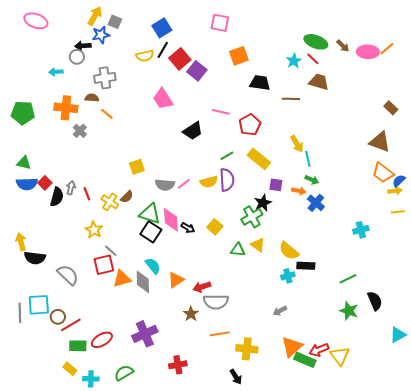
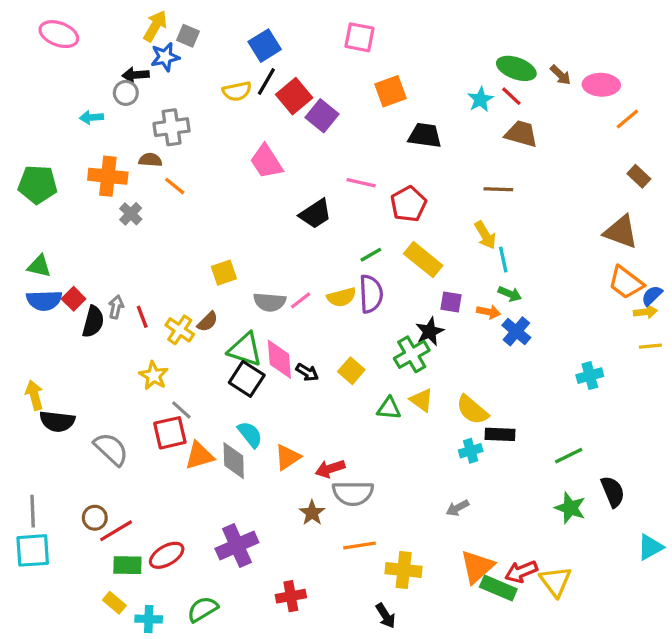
orange line: (387, 49) -> (627, 119), moved
brown line: (291, 99) -> (498, 189), moved
cyan square: (39, 305) -> (33, 550), moved

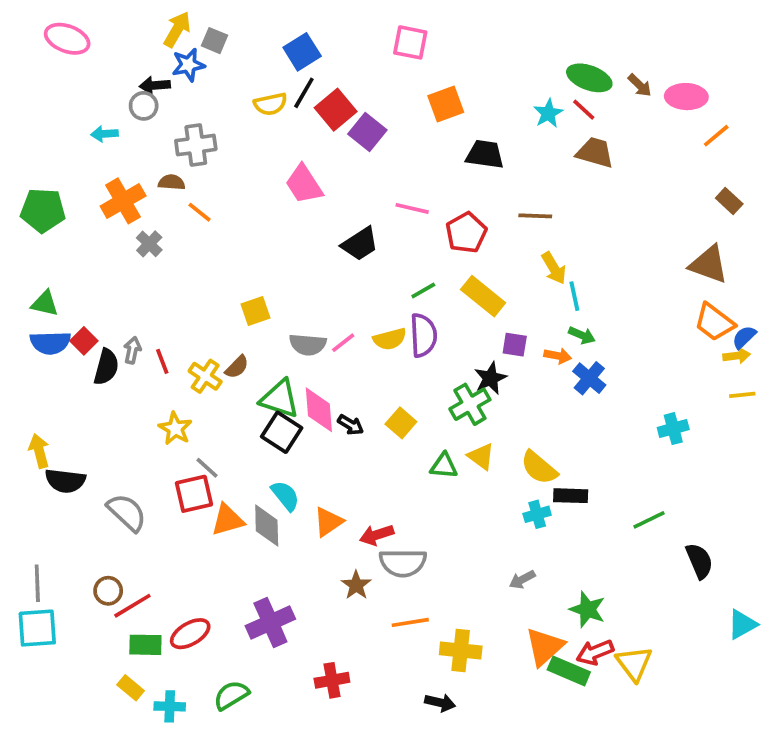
orange cross: (108, 176) -> (123, 201), turned -36
brown line: (498, 189) -> (535, 216), moved
green star: (570, 508) -> (587, 609), moved
black arrow: (386, 616) -> (440, 703), turned -45

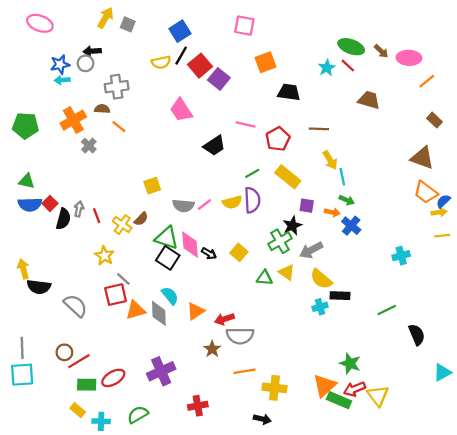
blue star: (188, 65) -> (60, 64), moved
brown trapezoid: (595, 152) -> (369, 100), moved
gray arrow: (522, 580) -> (311, 250), moved, size x1.5

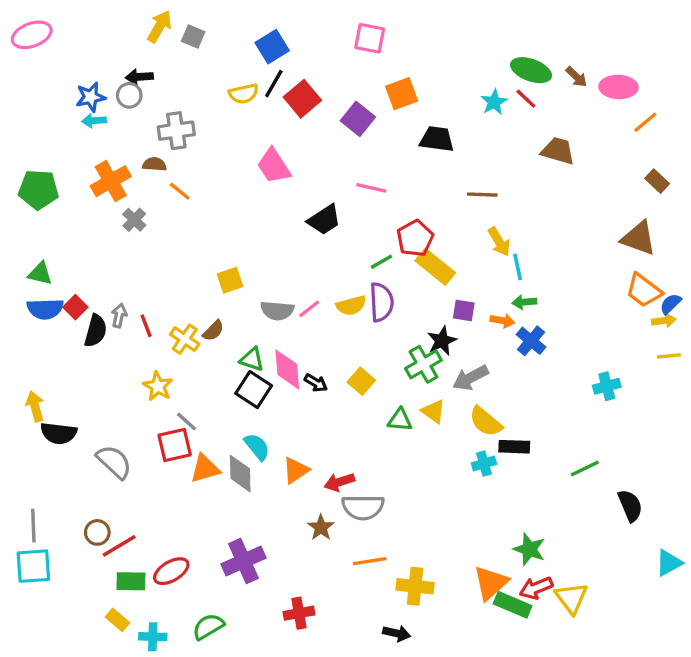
pink ellipse: (40, 23) -> (32, 35), moved, turned -40
purple square: (219, 79) -> (358, 119), moved
red pentagon: (278, 139) -> (415, 238), moved
green arrow: (347, 200) -> (524, 302), turned 152
green triangle: (167, 238) -> (252, 359), size x0.7

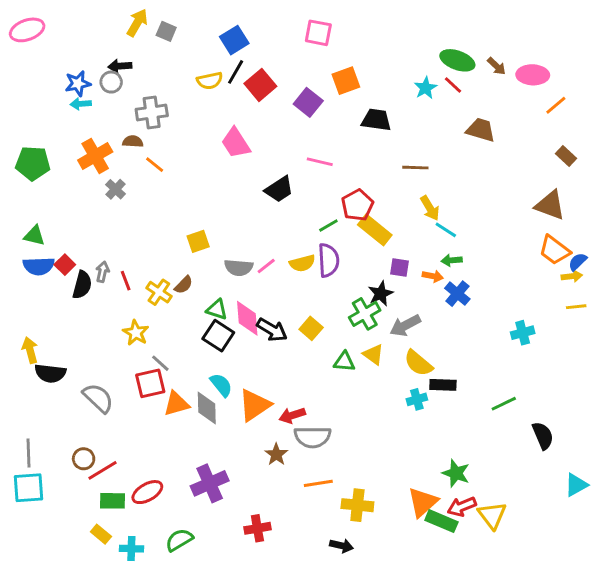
cyan line: (518, 267) -> (446, 230), turned -45
black arrow: (316, 383) -> (272, 330), size x1.5
orange triangle: (296, 470) -> (255, 405), size x1.4

